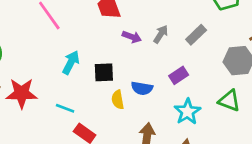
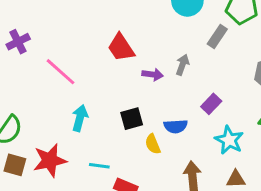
gray rectangle: (196, 35) -> (217, 37), moved
cyan arrow: (71, 62) -> (80, 118), moved

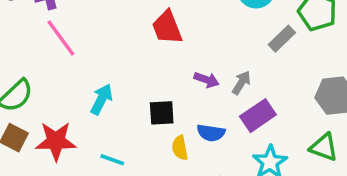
gray arrow: (182, 65) -> (241, 83), moved
pink line: (60, 72) -> (61, 38), moved
purple arrow: (153, 75) -> (207, 80), moved
purple rectangle: (211, 104) -> (258, 116), size x1.4

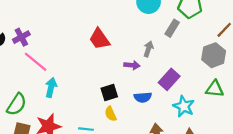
gray arrow: (241, 83) -> (148, 49), moved
cyan arrow: (101, 99) -> (51, 87), moved
yellow semicircle: (180, 148) -> (111, 114), moved

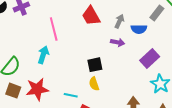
gray arrow: (148, 49) -> (119, 21), moved
pink line: (36, 62) -> (54, 29), moved, turned 30
blue semicircle: (143, 97) -> (139, 29), moved

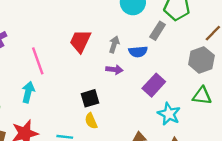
red trapezoid: (91, 16) -> (80, 41), turned 60

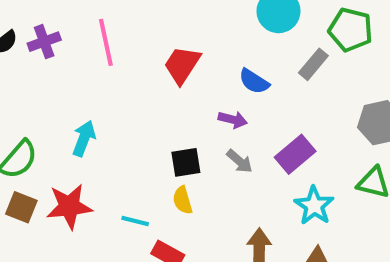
gray arrow: (114, 44) -> (240, 161), moved, turned 105
blue semicircle: (138, 52) -> (254, 81), moved, turned 30
pink line: (38, 61) -> (106, 42), moved

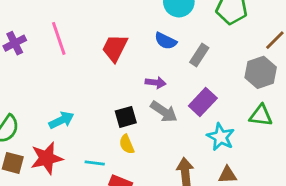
gray rectangle: (313, 64) -> (199, 55), moved
blue semicircle: (254, 81) -> (166, 41), moved
cyan arrow: (84, 138) -> (61, 120), moved, turned 50
gray arrow: (240, 161) -> (164, 112), size x1.4

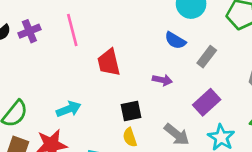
red trapezoid: (115, 48) -> (109, 62), moved, turned -44
gray arrow: (164, 112) -> (177, 135), moved

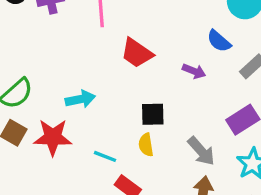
red trapezoid: (109, 62) -> (137, 53), turned -52
purple arrow: (162, 80) -> (194, 71), moved

